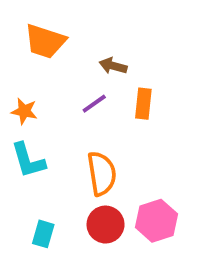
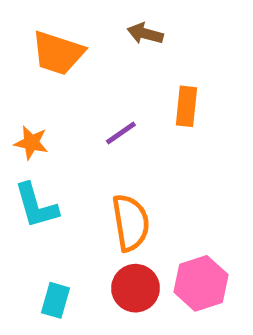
brown arrow: (113, 66) -> (145, 34), moved
orange rectangle: (143, 104) -> (186, 106), moved

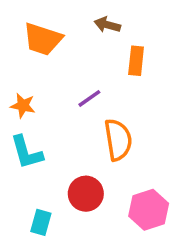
orange rectangle: (186, 106) -> (136, 61), moved
orange semicircle: (131, 223) -> (118, 140), moved
red circle: (135, 288) -> (86, 194), moved

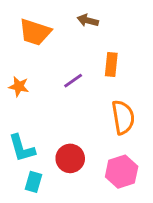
orange rectangle: (136, 61) -> (111, 64), moved
orange semicircle: (118, 140) -> (123, 117), moved
cyan L-shape: (27, 152) -> (22, 148), moved

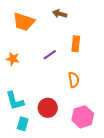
orange semicircle: (123, 117) -> (74, 80), moved, size x0.7

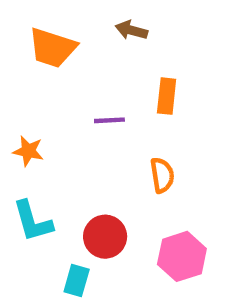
purple line: (50, 55) -> (109, 120), turned 32
orange star: (13, 59) -> (28, 151), moved
cyan rectangle: (23, 124) -> (77, 281), moved

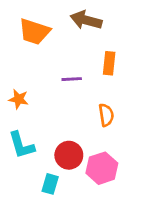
brown arrow: (131, 30) -> (86, 20), size x1.5
pink hexagon: (182, 256) -> (102, 168), moved

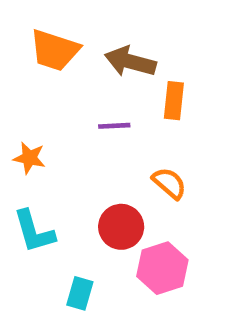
brown arrow: (86, 20) -> (130, 62), moved
orange semicircle: (106, 115) -> (169, 183), turned -40
red circle: (69, 155) -> (121, 227), moved

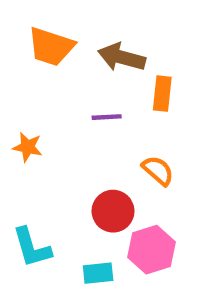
cyan L-shape: (34, 231) -> (32, 247), moved
cyan rectangle: (80, 293) -> (98, 273), moved, turned 68

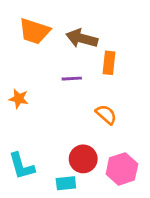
red circle: (113, 211) -> (83, 159), moved
pink hexagon: (151, 250) -> (122, 169), moved

